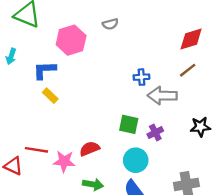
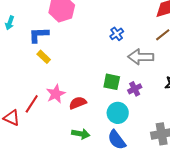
blue cross: (141, 77) -> (117, 34), moved, turned -32
red line: (36, 150) -> (32, 104), turned -66
pink star: (64, 161) -> (56, 94), moved, turned -30

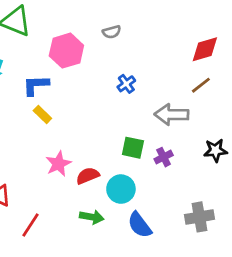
blue cross: (117, 34) -> (126, 84), moved
red line: (32, 104) -> (30, 225), moved
cyan circle: (118, 113) -> (121, 189), moved

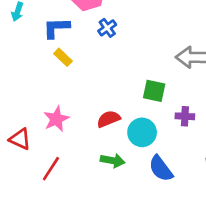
blue cross: (126, 84) -> (107, 28), moved
purple cross: (164, 157) -> (185, 116), moved, turned 30
pink star: (58, 164) -> (56, 119), moved

